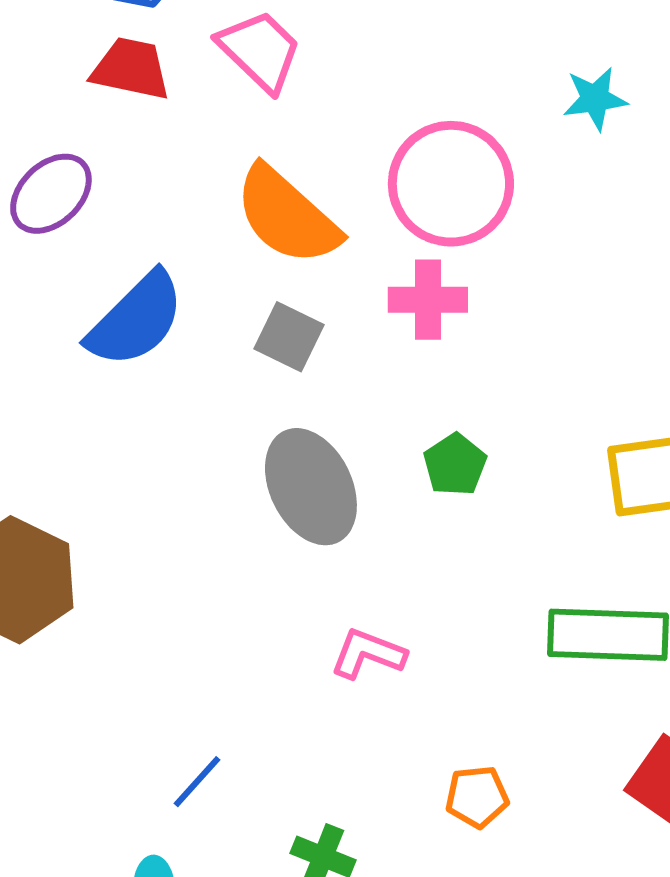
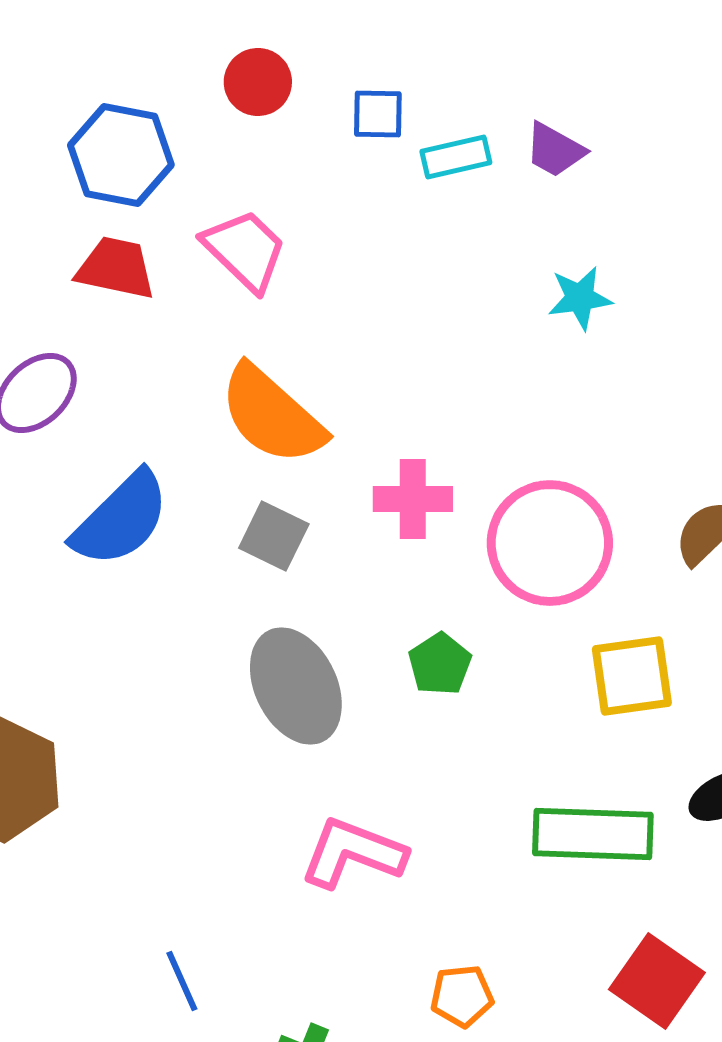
pink circle: (451, 184) -> (550, 543), moved
pink L-shape: (368, 654) -> (353, 853), size x1.4
blue line: (197, 782) -> (182, 981), turned -66

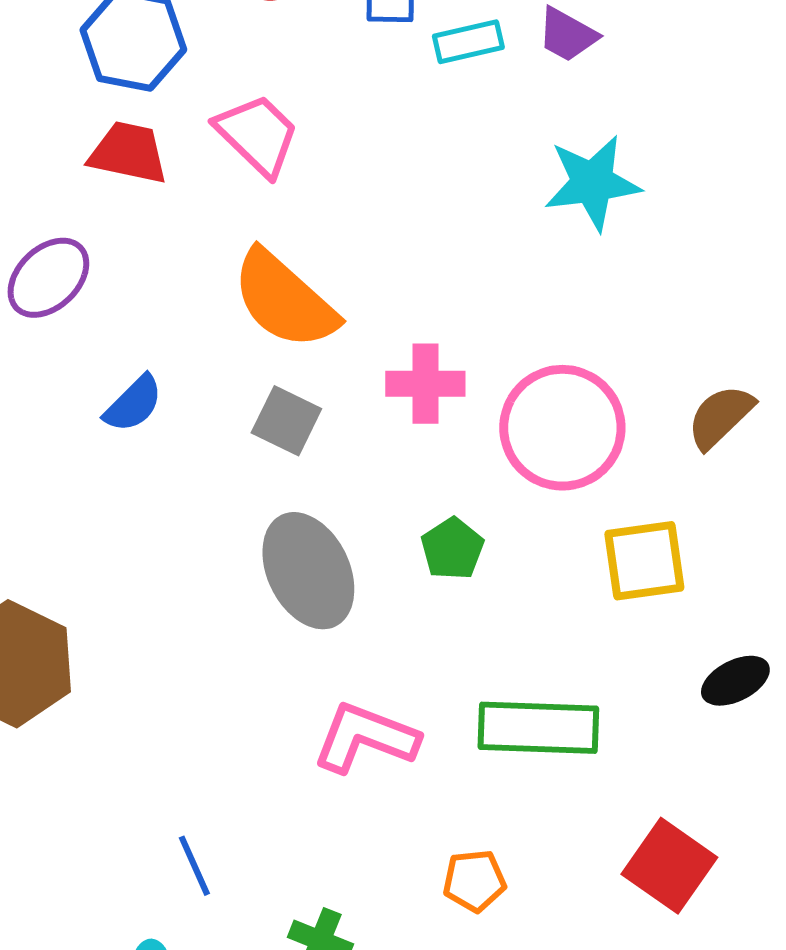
cyan star: (580, 298) -> (592, 183), size x1.5
blue semicircle: (121, 519) -> (133, 404), size x0.6
green rectangle: (593, 834) -> (538, 728), moved

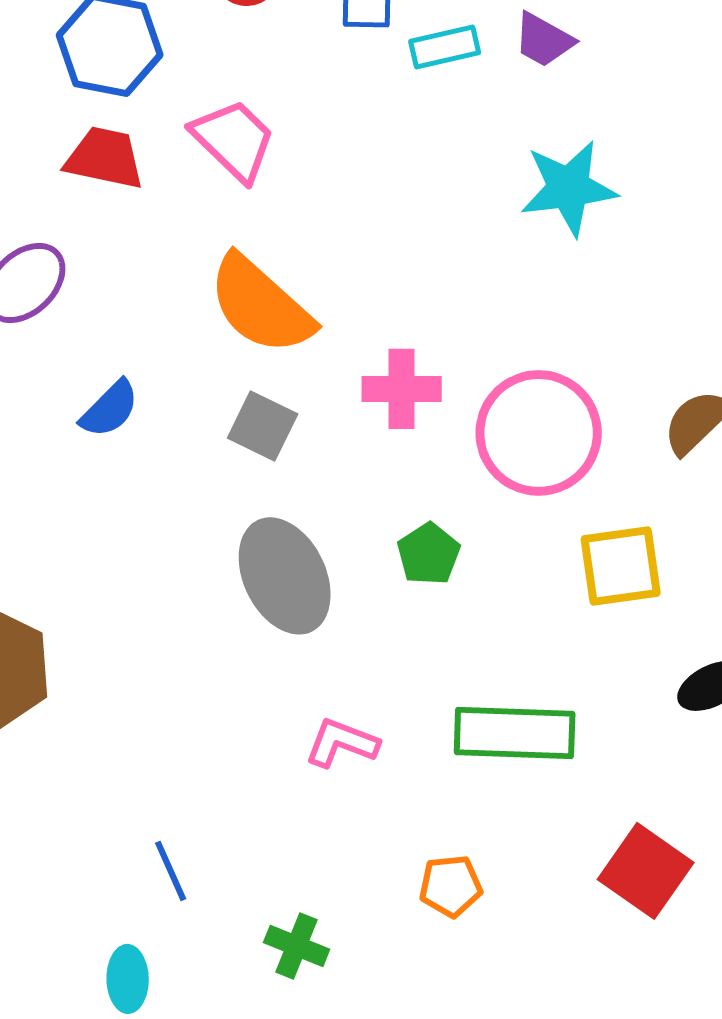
pink L-shape: (365, 738) -> (342, 743), size x0.7

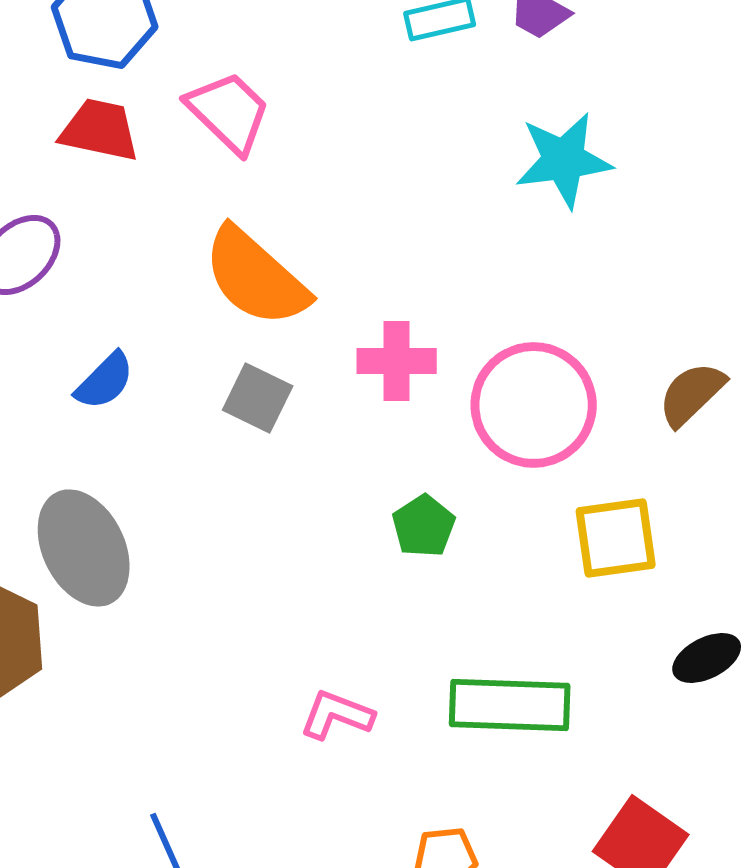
gray ellipse: (285, 576) -> (84, 548), moved

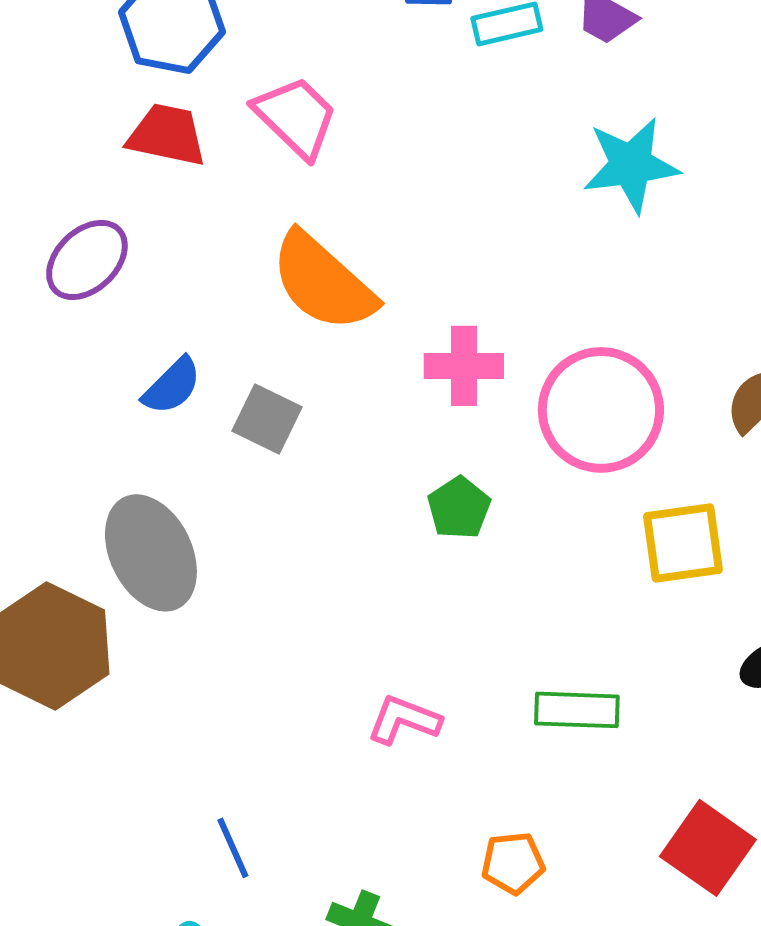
gray square: (258, 398) -> (267, 419), moved
green pentagon: (424, 526) -> (459, 508), moved
green rectangle: (510, 705) -> (577, 710), size x0.7

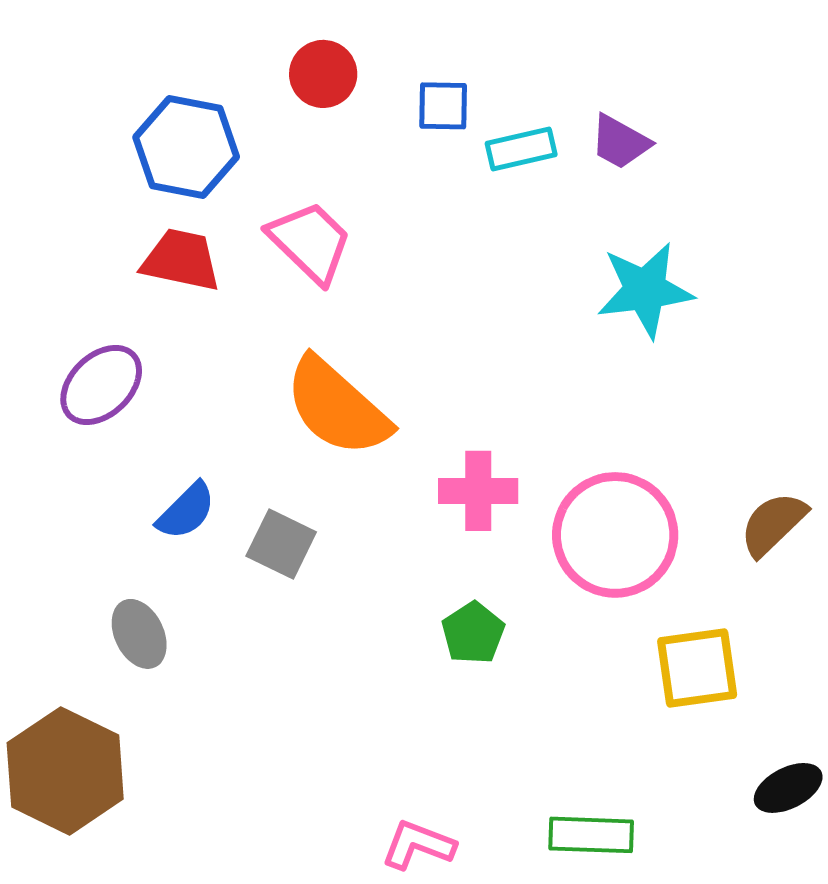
gray ellipse: (151, 553) -> (139, 634), moved, size x0.6

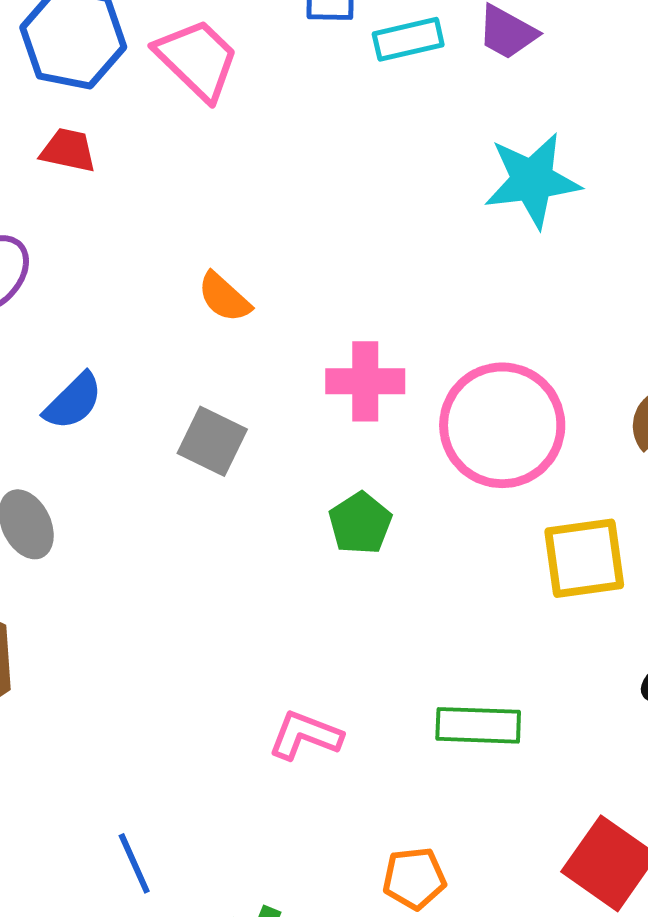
pink trapezoid: (310, 242) -> (197, 59), moved
red trapezoid: (181, 260) -> (68, 150), size x0.7
orange semicircle: (337, 407) -> (224, 297), size x0.5
gray square: (281, 544) -> (212, 441), moved

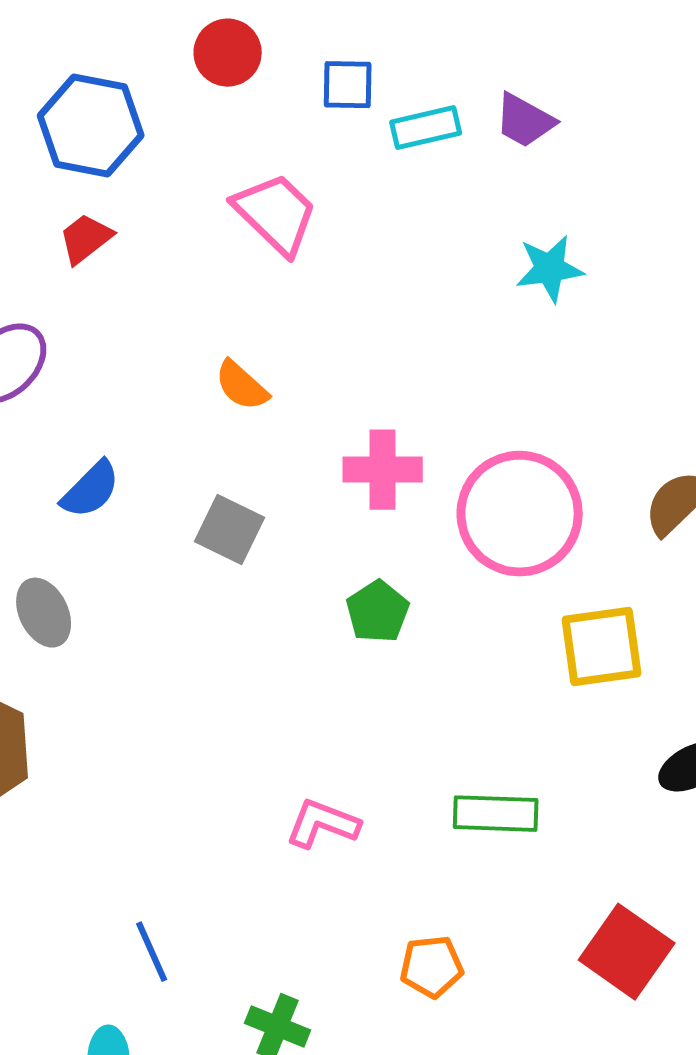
pink trapezoid: (197, 59) -> (276, 214), moved
red trapezoid: (68, 150) -> (86, 239), turned -50
cyan star: (532, 180) -> (550, 269), size x0.7

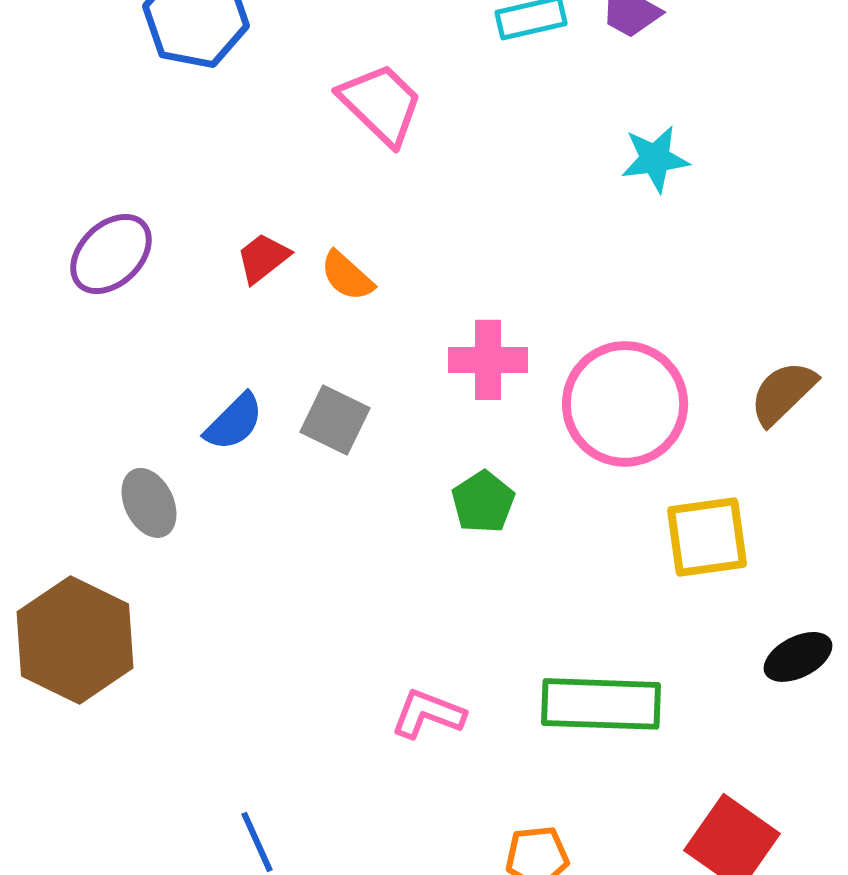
red trapezoid: (86, 239) -> (263, 258), moved
blue semicircle: (91, 490) -> (234, 422), moved
green rectangle: (496, 814) -> (601, 704), size x1.4

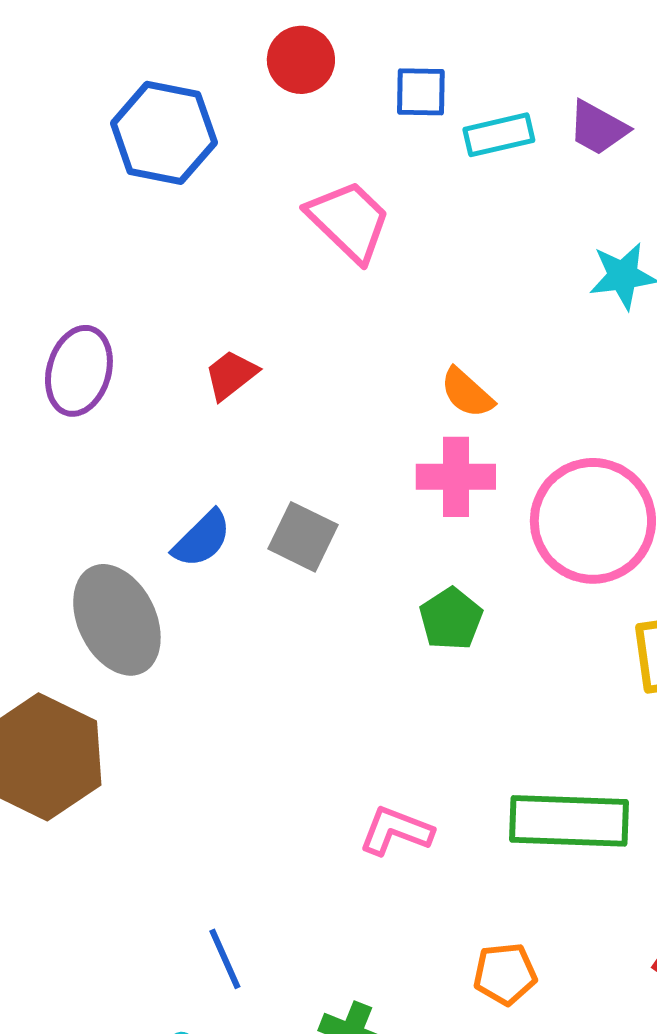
purple ellipse: (111, 254) -> (79, 371), turned -30
orange semicircle: (347, 276) -> (467, 393), moved
gray ellipse: (149, 503) -> (117, 620), size x1.6

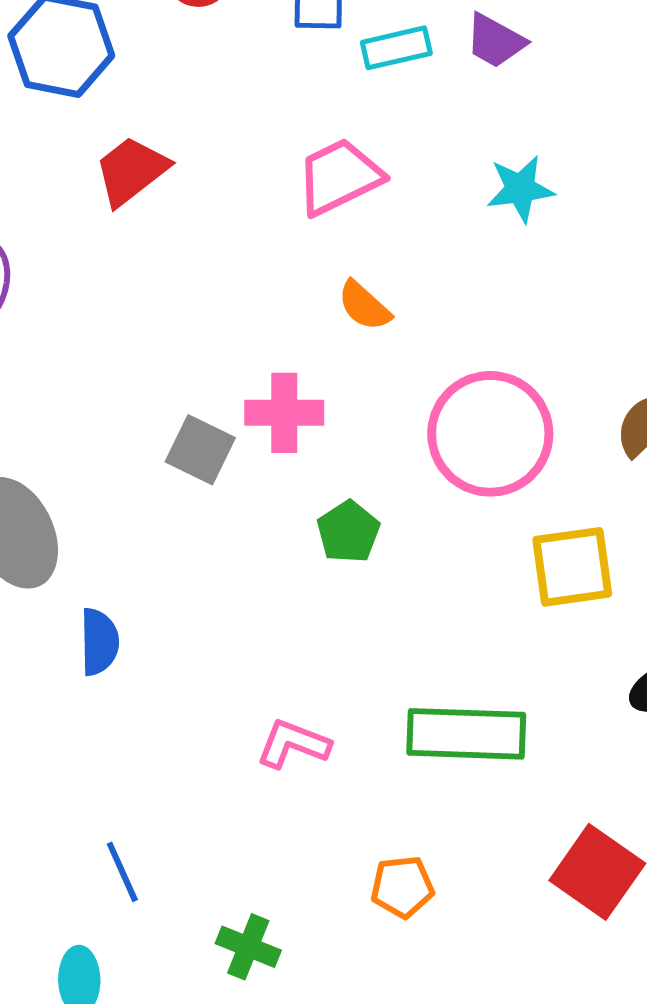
pink trapezoid: (349, 221) -> (339, 177), moved, turned -70
red trapezoid: (231, 375) -> (131, 171), moved, size x1.4
pink cross: (456, 477) -> (284, 413), moved
blue semicircle: (202, 539) -> (99, 642), moved, turned -46

